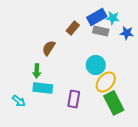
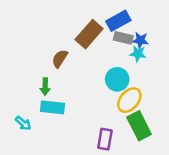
cyan star: (113, 18) -> (138, 54), moved
brown rectangle: (73, 28) -> (89, 34), size x1.6
blue star: (127, 33) -> (140, 40), moved
purple rectangle: (74, 99) -> (105, 139), moved

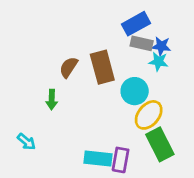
brown rectangle: (89, 34) -> (102, 67), moved, turned -56
cyan rectangle: (52, 107) -> (98, 159), moved

